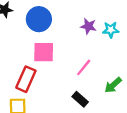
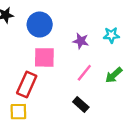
purple star: (88, 26) -> (81, 41), moved
green arrow: (113, 85) -> (114, 75), moved

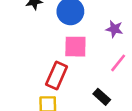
black rectangle: (81, 104) -> (102, 97), moved

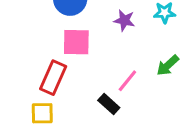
pink line: (118, 63) -> (127, 81), moved

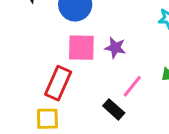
purple star: (124, 20) -> (115, 48), moved

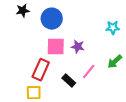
black rectangle: (114, 109) -> (69, 81), moved

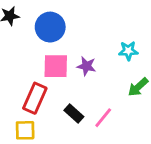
cyan star: (113, 28) -> (128, 51), moved
pink line: (89, 72) -> (103, 118), moved

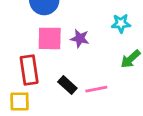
red rectangle: (35, 98) -> (29, 70), turned -32
pink line: (103, 118) -> (96, 89), turned 40

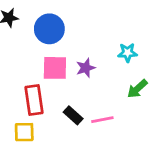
purple star: (80, 38) -> (86, 68), turned -30

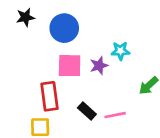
cyan star: (127, 53) -> (120, 51), moved

